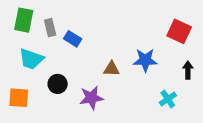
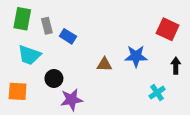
purple star: (91, 98) -> (71, 100), moved

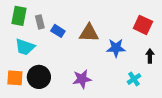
brown triangle: (104, 64) -> (89, 33), moved, size x1.5
black circle: (54, 79) -> (39, 77), moved, size x1.5
purple star: (71, 100) -> (82, 79), moved

